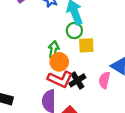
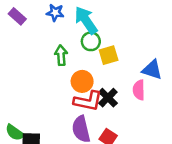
green arrow: (54, 50) -> (61, 55), moved

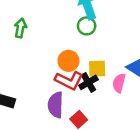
green arrow: (61, 55) -> (20, 28), moved
yellow square: (109, 55) -> (97, 69), moved

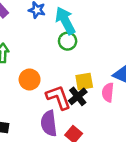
orange circle: (68, 61) -> (30, 79), moved
red L-shape: (69, 80) -> (58, 97), turned -128

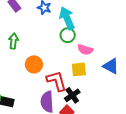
pink semicircle: (108, 92) -> (85, 50), moved, turned -84
black cross: (78, 96) -> (72, 95), moved

